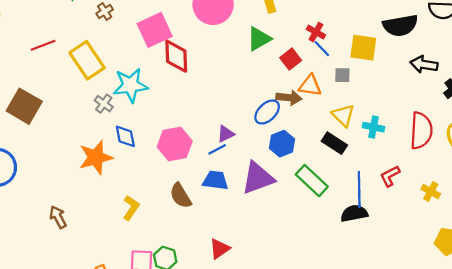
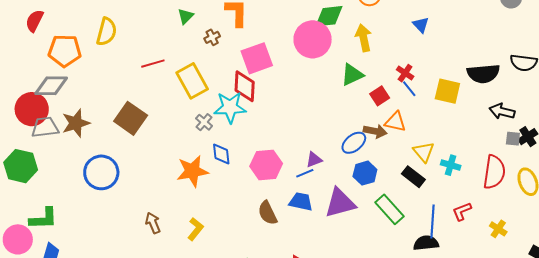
red diamond: (176, 56) -> (245, 86), moved
gray square: (342, 75) -> (513, 139), moved
yellow L-shape: (131, 208) -> (195, 229), moved

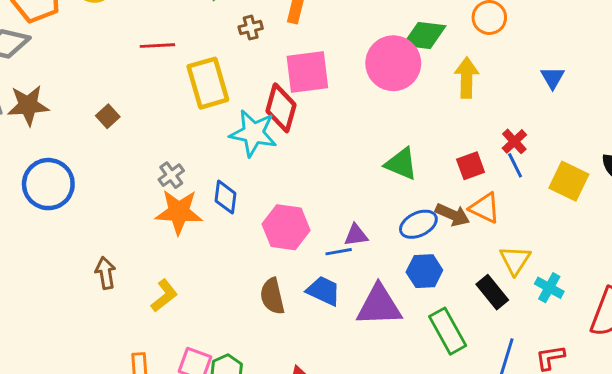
green triangle: (352, 75) -> (401, 164), moved, turned 35
brown square: (131, 118) -> (108, 116), size x0.5
gray cross: (204, 122) -> (171, 175), moved

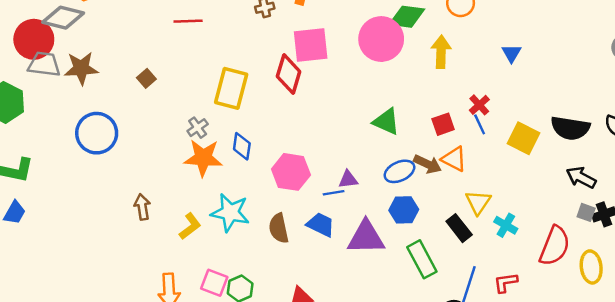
yellow rectangle: (208, 83) -> (231, 88), moved, turned 30
cyan star: (253, 133) -> (230, 212), moved

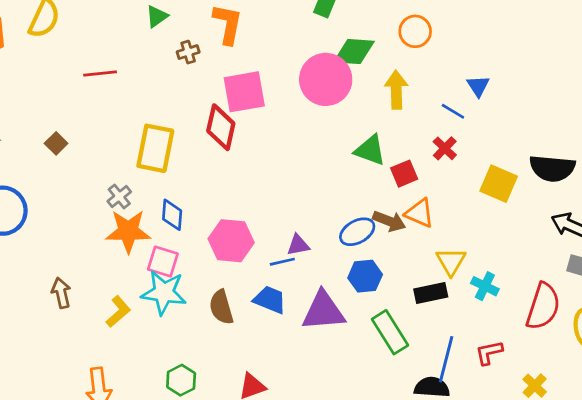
green triangle: (386, 122) -> (370, 150), moved
blue line: (480, 124) -> (453, 111), moved, turned -30
black rectangle: (459, 228) -> (431, 293), turned -60
pink square: (214, 283) -> (163, 262), moved

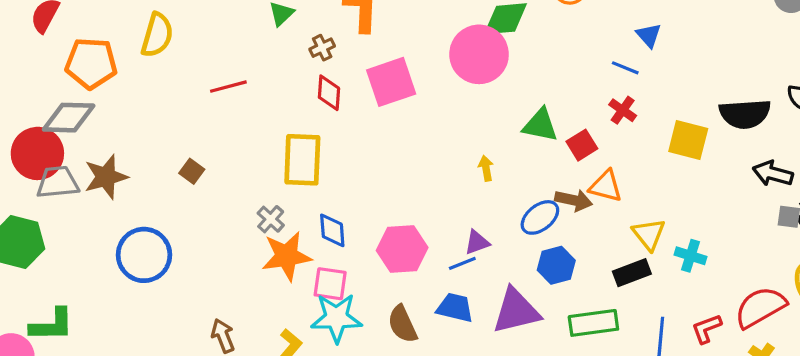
yellow arrow: (396, 90) -> (486, 168), moved, size x0.6
red diamond: (221, 127) -> (329, 93), moved, size x0.7
red semicircle: (543, 306) -> (760, 307), moved, turned -129
green rectangle: (390, 332) -> (593, 323), turned -57

